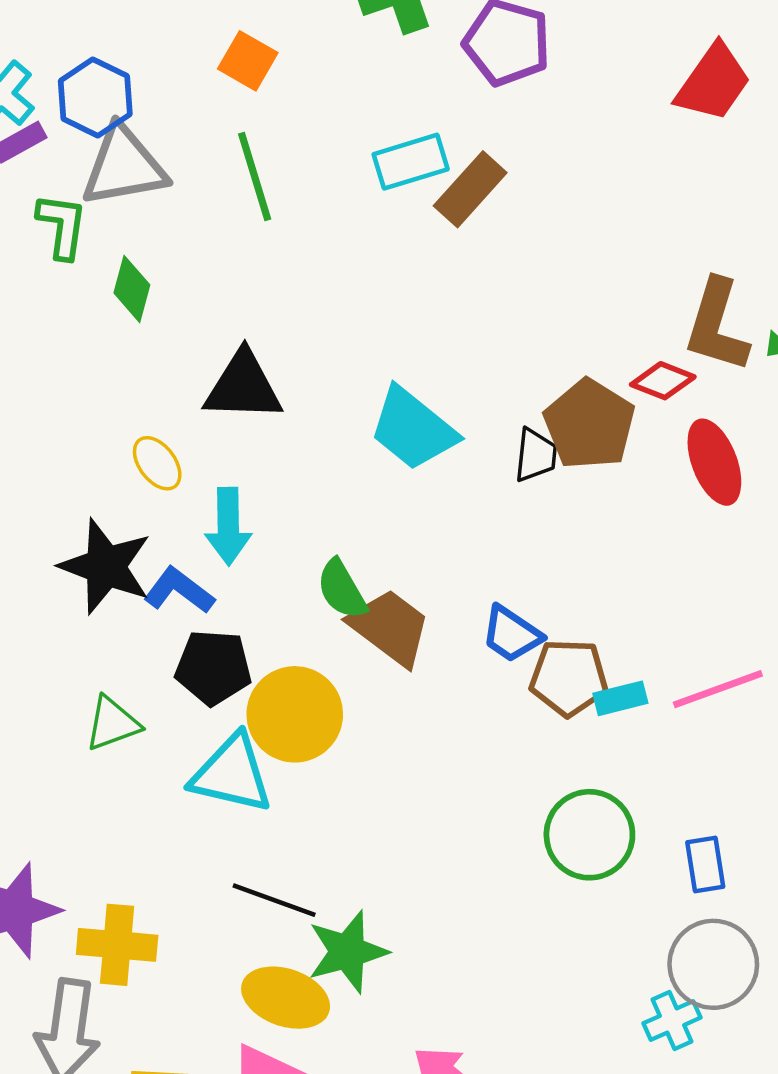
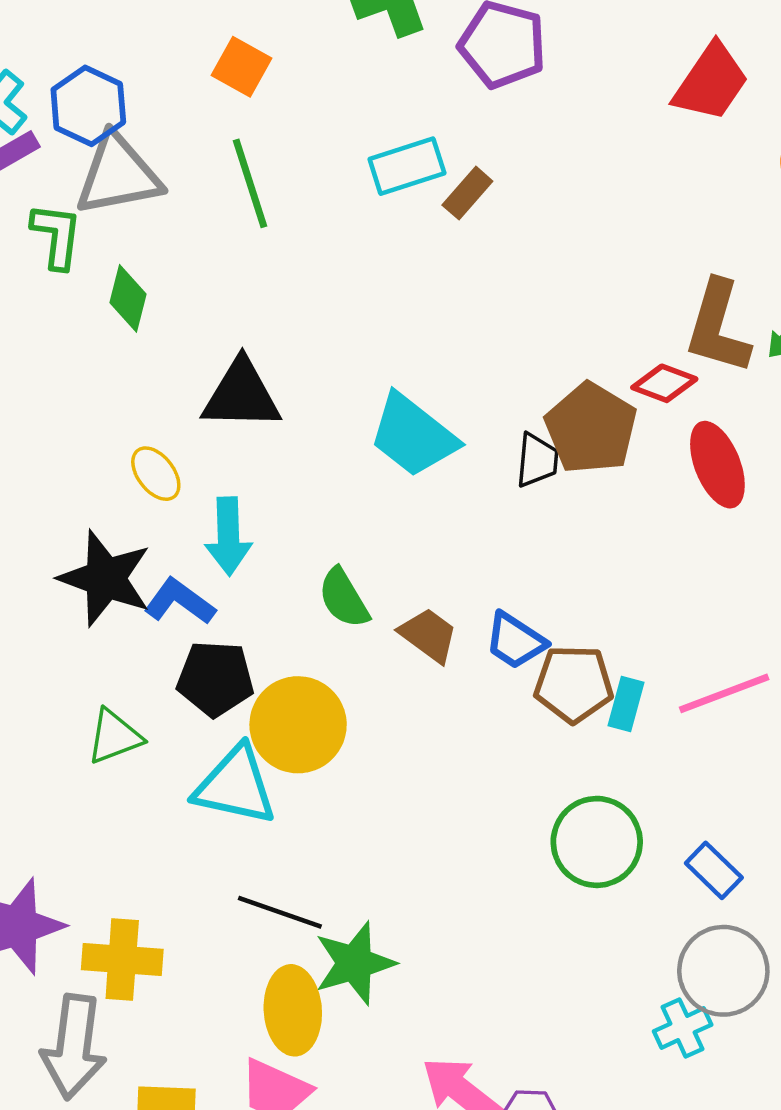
brown rectangle: (470, 189) -> (467, 193), size x0.7
brown trapezoid: (390, 627) -> (429, 635), moved, size x0.7
cyan rectangle: (620, 698) -> (626, 704), turned -60
blue rectangle: (705, 865) -> (714, 870), turned -36
yellow ellipse: (286, 998) -> (293, 1010), turned 68

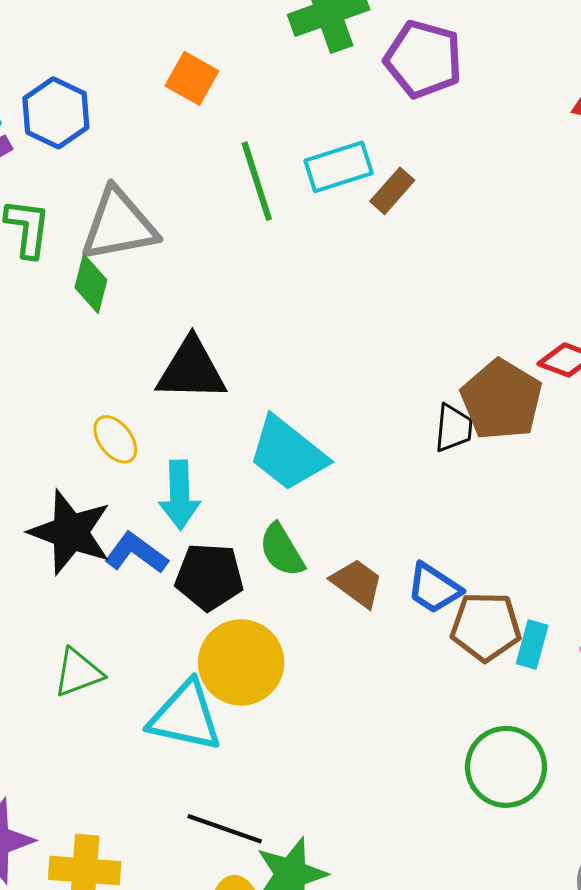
gray triangle: (118, 175) -> (119, 225), moved
green line: (250, 183) -> (257, 181), moved
cyan trapezoid: (413, 435) -> (288, 454), moved
black pentagon: (215, 679) -> (209, 577), moved

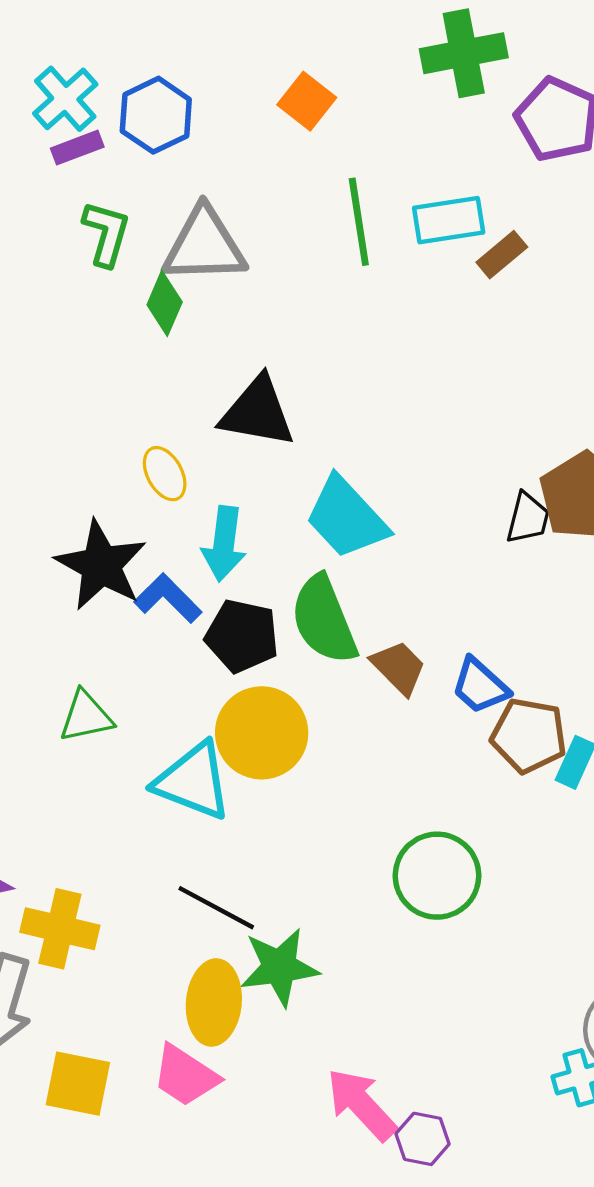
green semicircle: (282, 550) -> (324, 620), size x1.5
green circle: (506, 767) -> (437, 876), moved

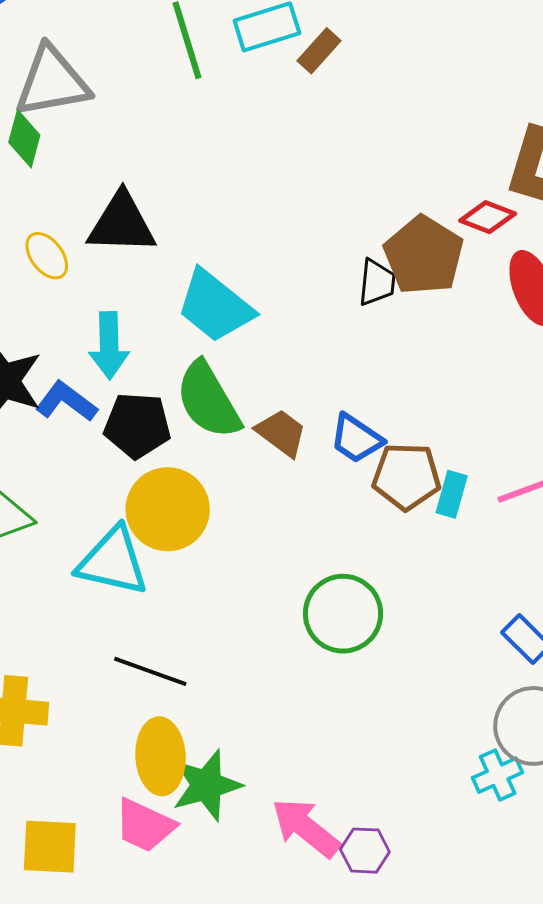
yellow ellipse: (165, 474) -> (47, 256), moved
green star: (279, 967) -> (207, 785), moved

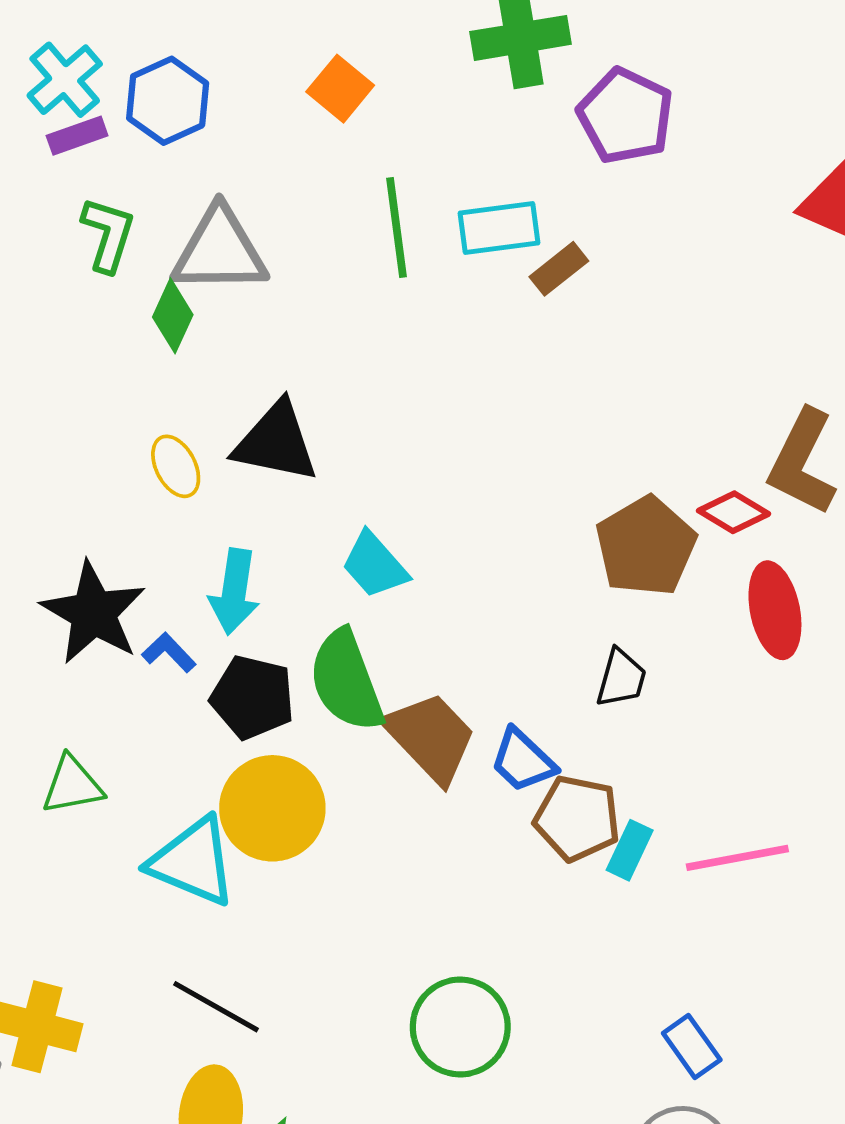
black trapezoid: (377, 283) -> (621, 678), moved
cyan trapezoid: (215, 306) -> (375, 565), size x0.7
blue L-shape: (66, 402) -> (169, 652), size x0.7
brown trapezoid: (281, 433) -> (430, 737), size x1.5
green circle: (343, 614) -> (460, 1027), moved

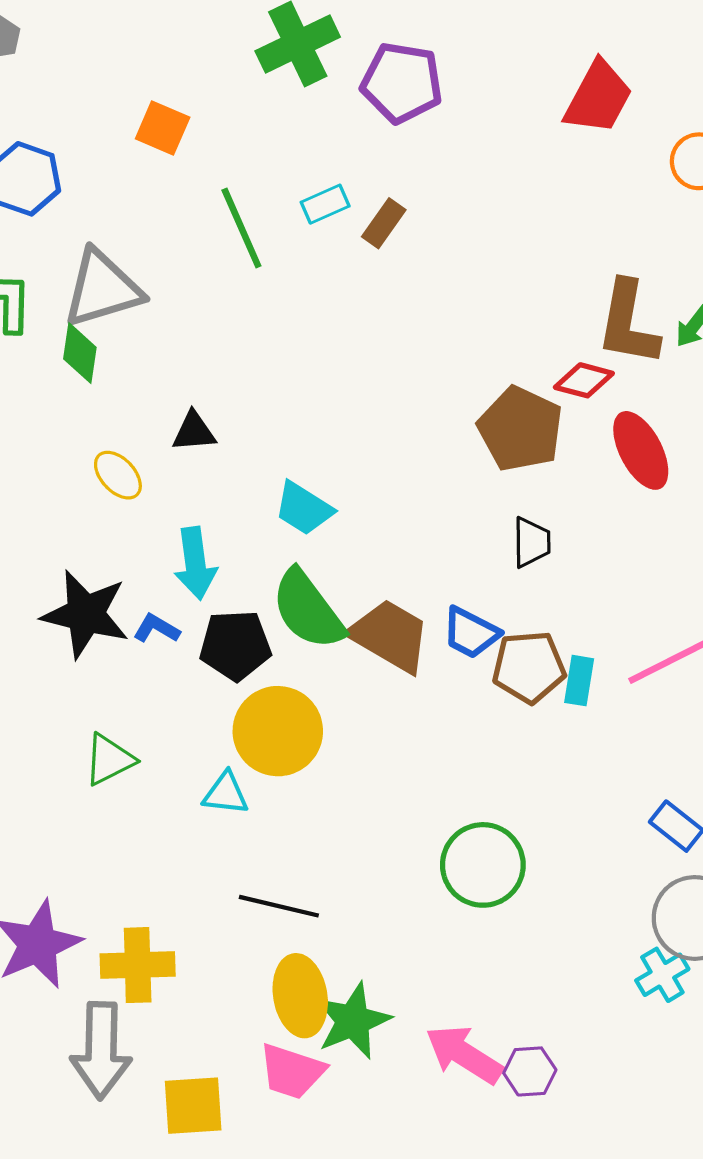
cyan rectangle: (499, 228) -> (325, 204), size x0.7
black triangle: (276, 442) -> (194, 432), size x0.6
cyan triangle: (193, 862) -> (226, 793), size x0.6

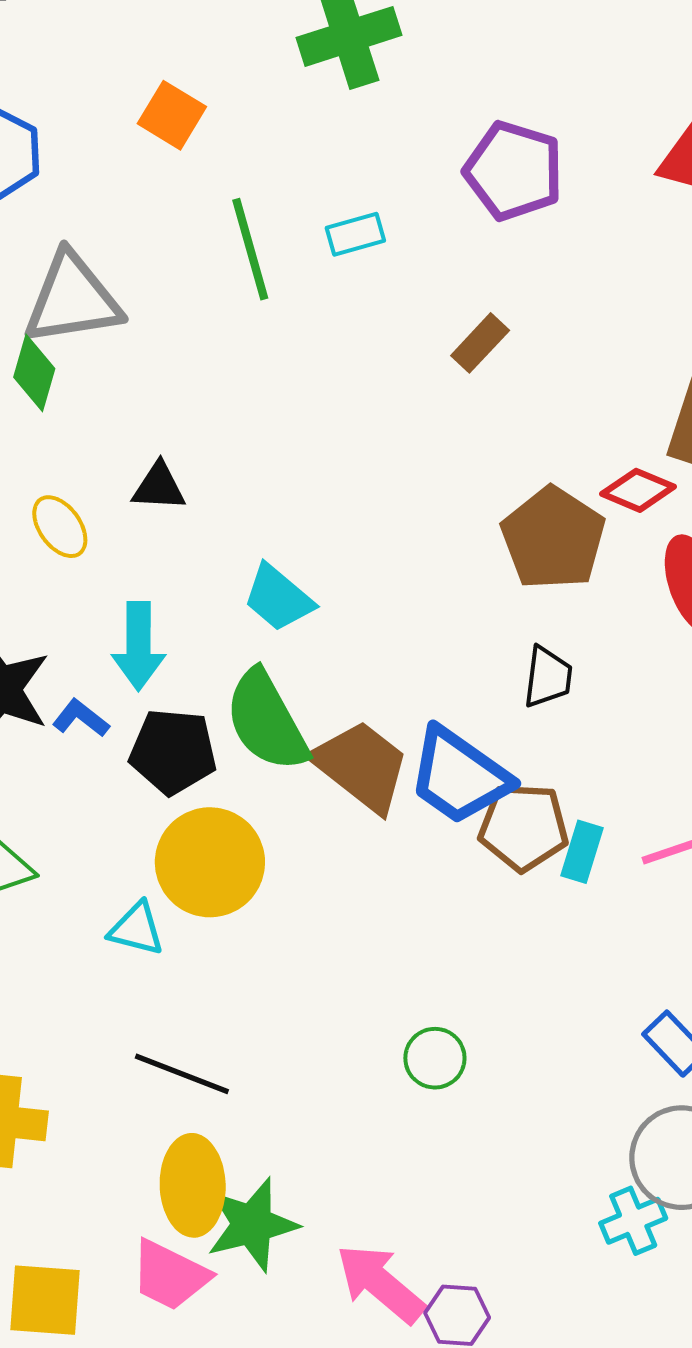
purple pentagon: (402, 83) -> (514, 171), moved
brown rectangle: (384, 223) -> (480, 343), moved
blue trapezoid: (471, 633) -> (459, 776), size x1.5
green circle: (483, 865) -> (435, 1058), size x0.6

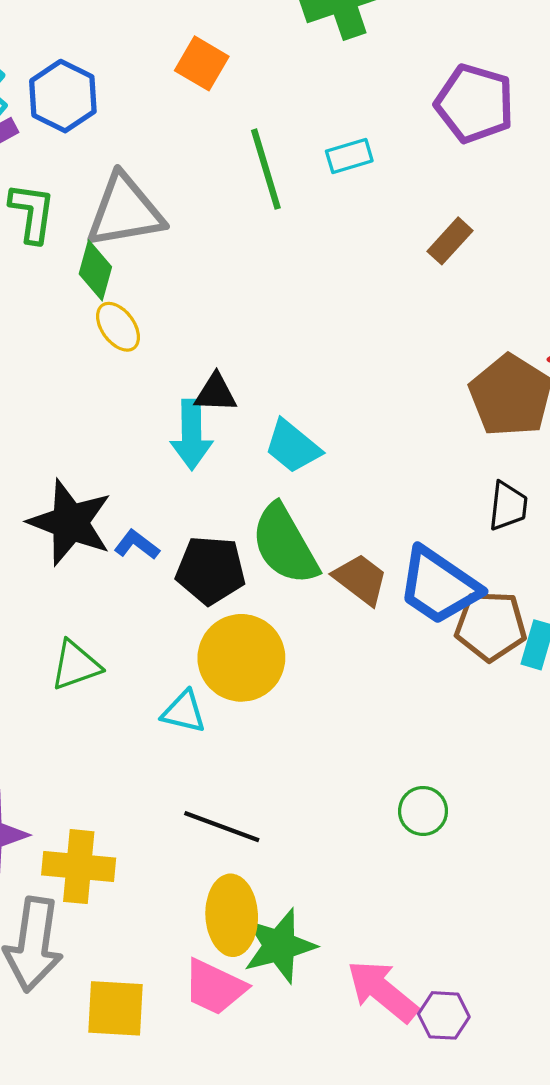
black triangle: (159, 487) -> (216, 393), moved
yellow ellipse: (60, 527) -> (118, 327), moved
cyan arrow: (139, 646) -> (191, 435), moved
brown trapezoid: (361, 766) -> (361, 579), size x0.7

